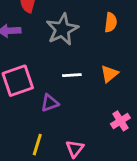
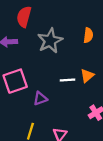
white line: (72, 75) -> (68, 80), moved

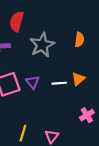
purple triangle: (40, 99) -> (33, 82), moved, turned -48

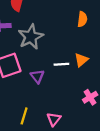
gray star: (42, 45) -> (31, 37), moved
purple triangle: (33, 82) -> (37, 76), moved

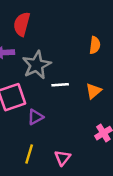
white line: (61, 64) -> (60, 85), moved
purple triangle: (37, 76) -> (35, 117), moved, turned 40

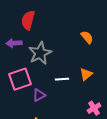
orange semicircle: (95, 45) -> (87, 37), turned -48
white line: (60, 85) -> (62, 79), moved

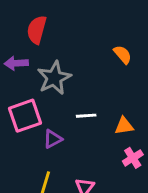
orange triangle: (86, 74) -> (124, 126), moved, turned 32

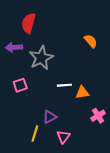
pink square: (25, 116) -> (20, 85), size x0.6
orange triangle: (124, 126) -> (82, 93), moved
purple triangle: (53, 139) -> (50, 117), moved

